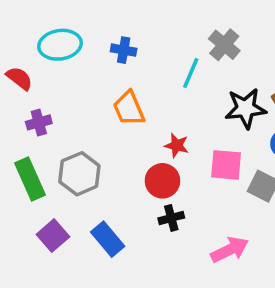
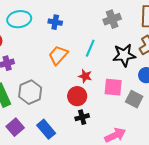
gray cross: (224, 45) -> (112, 19), turned 30
cyan line: (191, 73) -> (90, 48), moved
orange trapezoid: (129, 108) -> (58, 55), turned 65

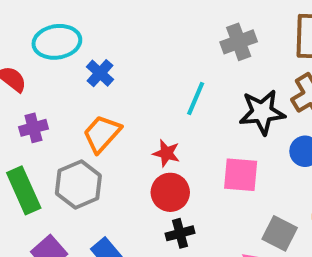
blue cross: (55, 22) -> (100, 73), moved, turned 32
orange trapezoid: (58, 55) -> (102, 134), moved
red star: (85, 76) -> (166, 153), moved
gray square: (134, 99) -> (280, 233), moved

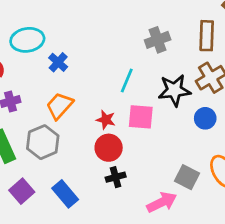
pink square: (241, 175) -> (141, 117), moved

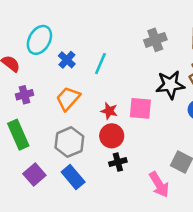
cyan ellipse: (27, 40) -> (39, 40), turned -52
cyan line: (127, 80) -> (100, 64), moved
gray hexagon: (43, 142) -> (69, 142), moved
pink arrow: (162, 202) -> (159, 184), turned 85

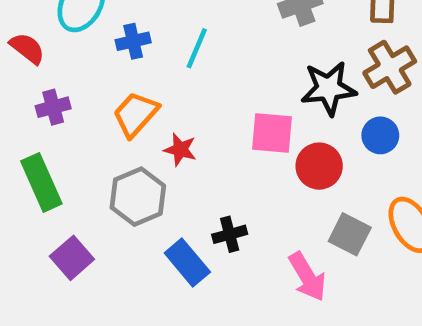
blue cross: (67, 60) -> (133, 41), turned 35
red star: (109, 111) -> (180, 150), moved
red circle: (112, 136) -> (319, 166), moved
blue rectangle: (73, 177) -> (187, 263), moved

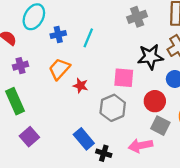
red circle: (319, 166) -> (155, 101), moved
gray hexagon: (138, 197) -> (113, 108), moved
black cross: (230, 234) -> (104, 153), moved, turned 32
pink arrow: (307, 277) -> (140, 146), turned 110

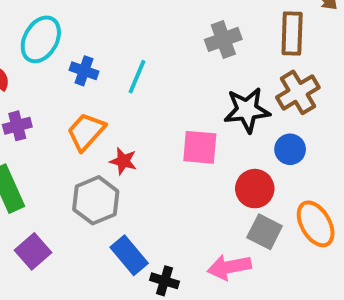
blue cross: (58, 35) -> (84, 71), turned 32
gray hexagon: (113, 108) -> (96, 200), moved

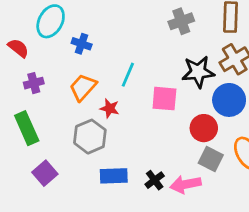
cyan line: (137, 77) -> (128, 75), moved
blue circle: (290, 149) -> (229, 100), size x1.5
blue rectangle: (129, 255) -> (114, 176), turned -52
black cross: (164, 281) -> (155, 180), moved, turned 36

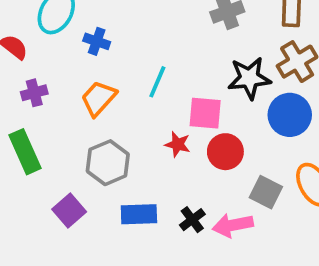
red star: (110, 108) -> (178, 144), moved
red circle: (204, 128) -> (225, 152), moved
purple square: (45, 173) -> (69, 210), moved

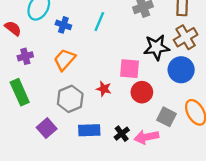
cyan line: (157, 82) -> (99, 22), moved
red star: (178, 144) -> (104, 89), moved

